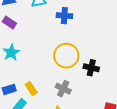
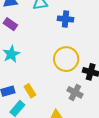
gray cross: (63, 89) -> (75, 92), moved

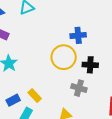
blue cross: (66, 19) -> (78, 35), moved

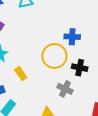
yellow rectangle: (35, 96) -> (21, 74), moved

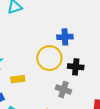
yellow rectangle: (21, 74) -> (18, 79), turned -56

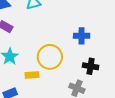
yellow circle: (49, 58) -> (50, 57), moved

